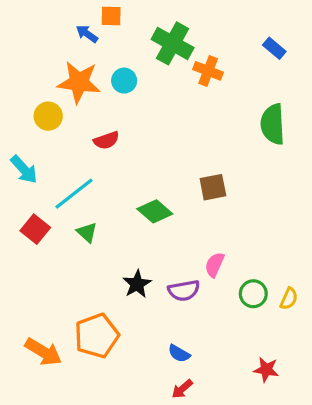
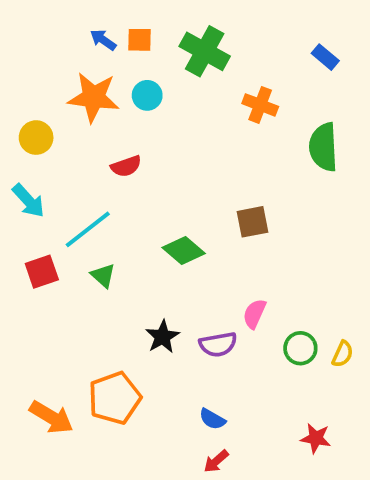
orange square: (111, 16) -> (140, 40), moved
orange cross: (208, 71) -> (260, 105), moved
yellow circle: (48, 116) -> (36, 138), moved
red square: (35, 229) -> (42, 272), turned 32

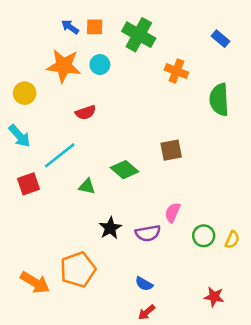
green triangle: (103, 275) -> (87, 186), moved, turned -30

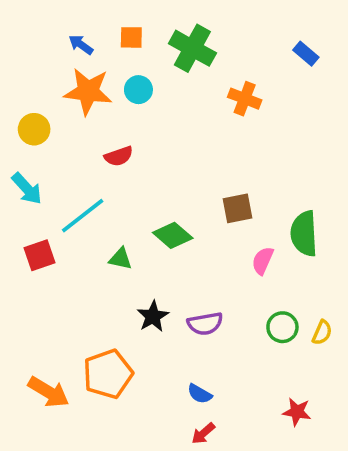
blue arrow: (70, 27) -> (81, 45), moved
green semicircle: (219, 100) -> (304, 234), moved
pink semicircle: (173, 212) -> (263, 261), moved

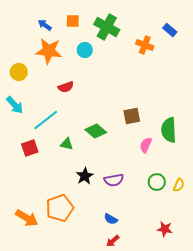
cyan circle: (138, 90) -> (85, 50), moved
orange cross: (245, 99) -> (145, 45), moved
red square: (39, 255) -> (30, 148), moved

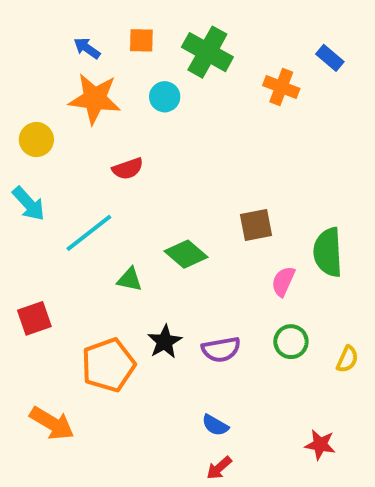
red square: (30, 148) -> (34, 318), moved
green circle: (157, 182) -> (291, 342), moved
orange pentagon: (60, 208) -> (108, 365), moved

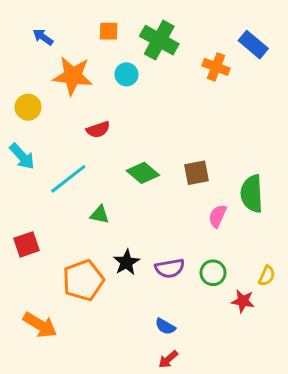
blue arrow: (87, 48) -> (43, 37), moved
blue rectangle: (330, 58) -> (253, 45), size x1.4
green diamond: (186, 254) -> (143, 173), moved
green circle: (291, 342) -> (213, 273), moved
red star: (320, 445) -> (243, 301), moved

